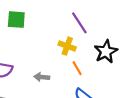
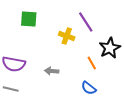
yellow cross: (67, 46) -> (67, 36), moved
orange line: (77, 68) -> (92, 63), moved

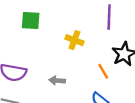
purple line: (86, 22) -> (109, 17), moved, turned 35

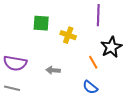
green square: (31, 21) -> (41, 23), moved

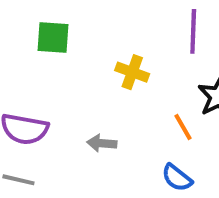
green square: (41, 23) -> (53, 38), moved

